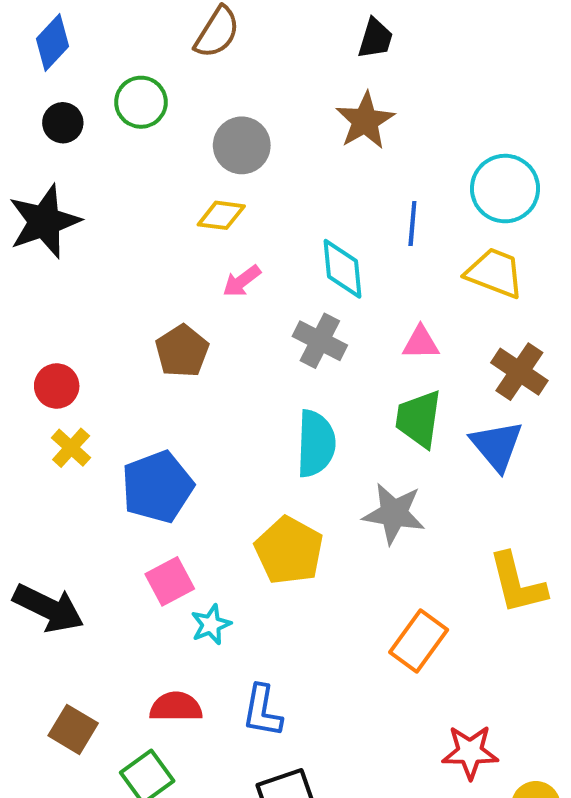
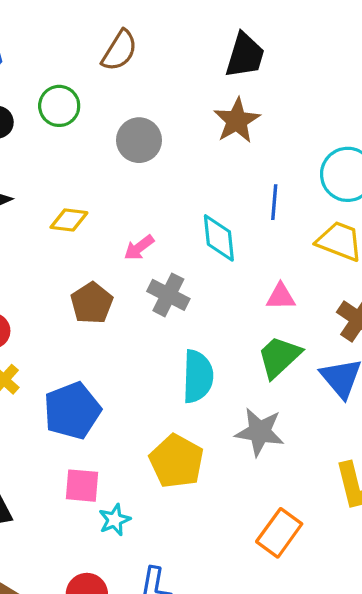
black trapezoid: (375, 38) -> (245, 55), size x1.4
yellow diamond: (221, 215) -> (69, 220), moved
gray cross: (320, 341) -> (168, 295), moved
green trapezoid: (419, 419) -> (279, 357), turned 39
pink square: (170, 581) -> (82, 486), turned 33

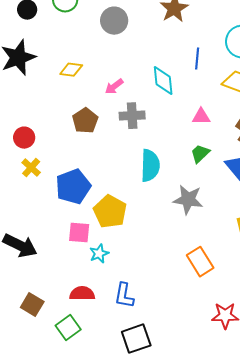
gray cross: (168, 295) -> (132, 116), turned -30
green trapezoid: (279, 357) -> (200, 154), size x0.7
yellow pentagon: (177, 461) -> (110, 212), moved
orange rectangle: (279, 533) -> (200, 262), turned -68

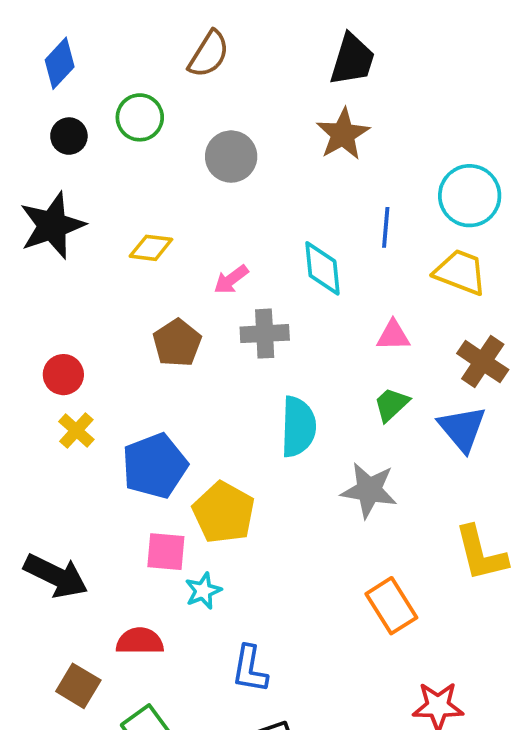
red semicircle: (82, 294) -> (140, 641), moved

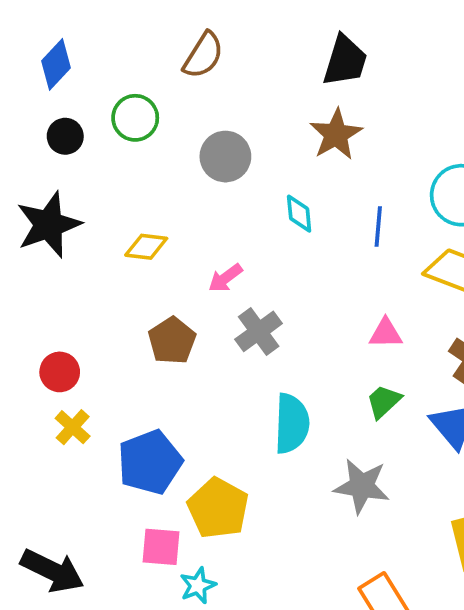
cyan diamond: (322, 268) -> (299, 214), moved, size x0.7
gray cross: (265, 334) -> (259, 331), turned -33

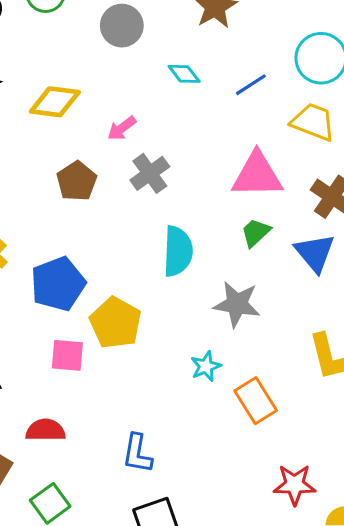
cyan diamond: (299, 214) -> (184, 74), turned -32
blue line: (378, 226) -> (251, 85), turned 52
yellow diamond: (146, 247) -> (55, 102), size x1.4
pink triangle: (386, 333) -> (257, 175), size x1.8
cyan star: (198, 586) -> (206, 366), moved

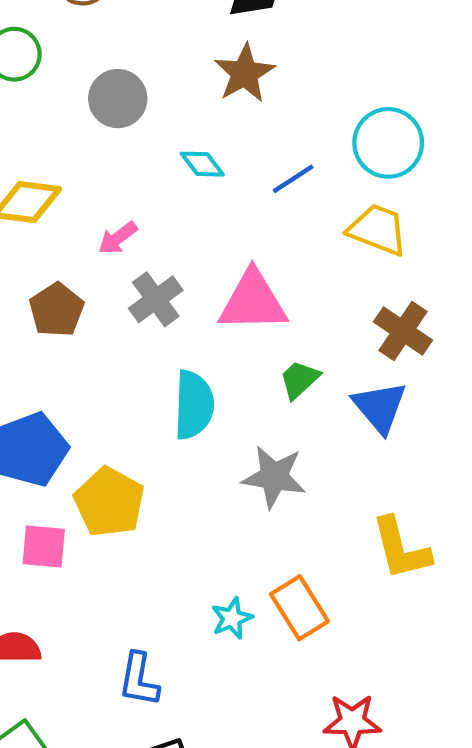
pink triangle: (257, 175) -> (253, 301), moved
cyan star: (206, 366) -> (232, 618), moved

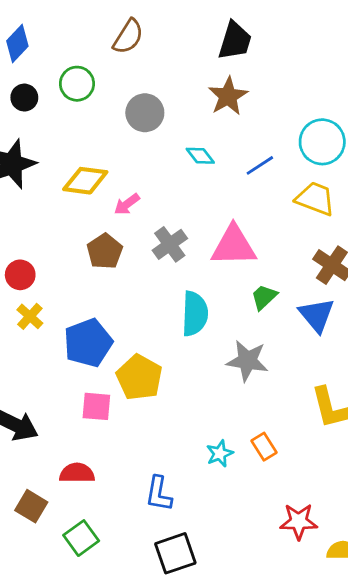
pink arrow: (118, 238) -> (127, 204), moved
orange rectangle: (299, 608) -> (264, 447), size x0.7

